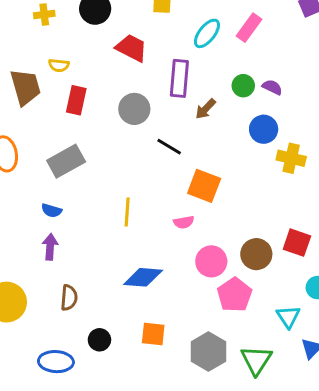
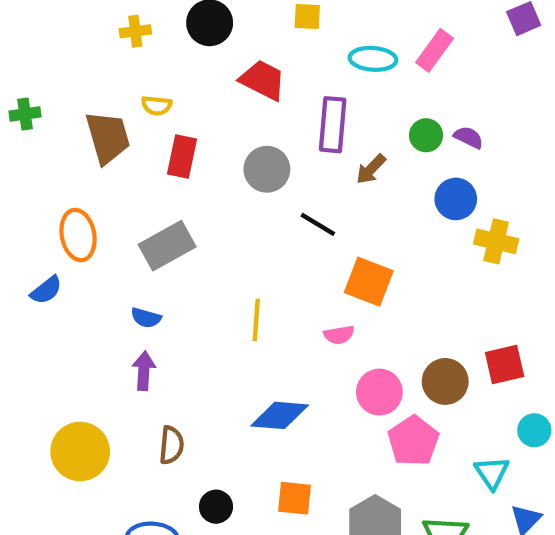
cyan ellipse: (207, 33) -> (373, 59), turned 56
red square: (297, 243) -> (505, 364), turned -32

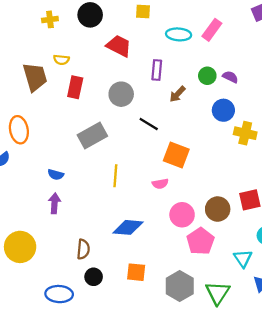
purple rectangle: (333, 125) -> (157, 70), size x0.7
gray rectangle: (167, 246) -> (92, 135), moved
brown semicircle: (171, 445) -> (83, 249), moved

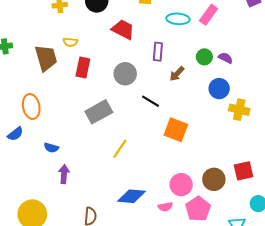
blue semicircle: (56, 175) -> (51, 148), moved
yellow line: (115, 176) -> (120, 149), turned 30
pink semicircle: (160, 184) -> (165, 207), moved

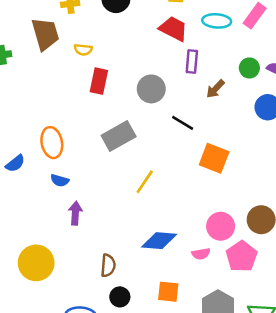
red trapezoid: (123, 29) -> (173, 29), moved
brown trapezoid: (46, 58) -> (45, 34), moved
orange ellipse: (31, 106) -> (52, 143), moved

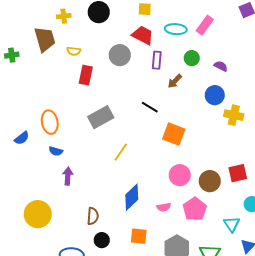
green circle: (249, 68) -> (192, 58), moved
gray circle: (151, 89) -> (120, 55), moved
pink circle: (221, 226) -> (180, 175), moved
blue diamond: (159, 241) -> (132, 197), turned -48

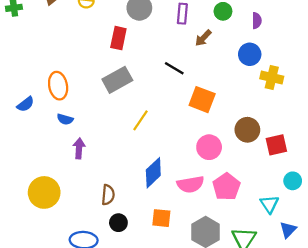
purple semicircle: (221, 66) -> (257, 21), turned 64
red rectangle: (86, 75) -> (118, 38), moved
brown circle: (210, 181) -> (247, 130), moved
pink semicircle: (164, 207) -> (190, 184), size x1.6

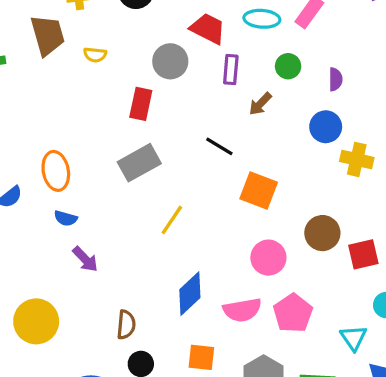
purple arrow: (79, 148) -> (85, 259), turned 132

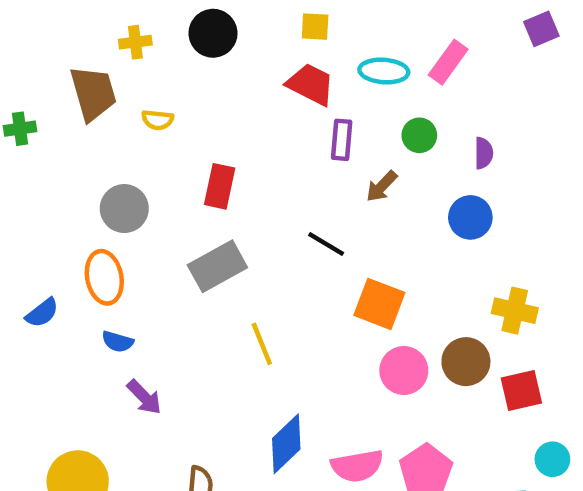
gray circle: (170, 61) -> (124, 209), moved
yellow cross: (357, 159) -> (515, 311), moved
yellow line: (172, 220) -> (262, 344), turned -56
pink circle: (268, 258) -> (404, 370), moved

